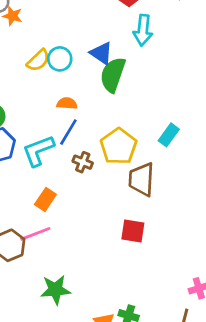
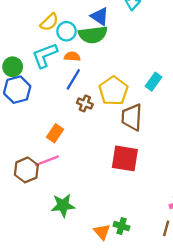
cyan circle: (60, 59) -> (66, 31), moved
green semicircle: (113, 75) -> (93, 35), moved, turned -116
cyan L-shape: (38, 151) -> (45, 55), moved
red square: (133, 231) -> (125, 158), size x1.4

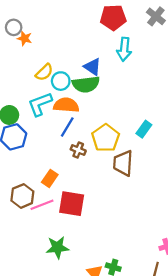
orange semicircle: (72, 56) -> (66, 105), size x1.6
red square: (125, 158) -> (72, 204), moved
brown hexagon: (26, 170) -> (22, 196), moved

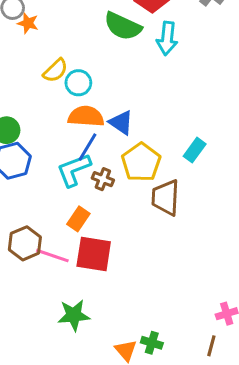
blue triangle: (92, 67) -> (121, 123), moved
green semicircle: (86, 84) -> (123, 26), moved, turned 32
cyan L-shape: (40, 104) -> (74, 170), moved
orange rectangle: (50, 178) -> (78, 219), moved
pink line: (42, 205) -> (52, 256), turned 40

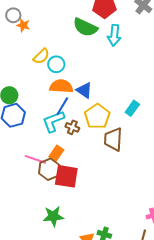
brown hexagon: (25, 243) -> (49, 169), moved
pink line: (52, 256) -> (35, 159), moved

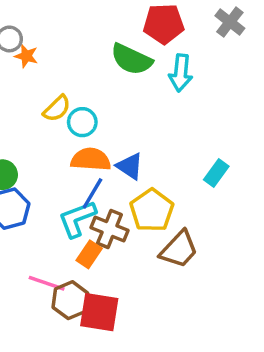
cyan rectangle: (132, 108) -> (216, 173), moved
brown cross: (72, 127) -> (109, 229), size x1.5
brown trapezoid: (113, 139) -> (179, 249), turned -140
orange rectangle: (56, 153) -> (89, 254), moved

